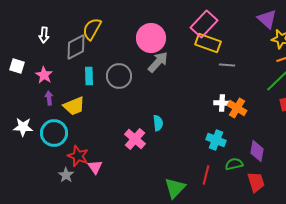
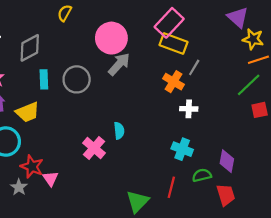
yellow semicircle: (92, 29) -> (65, 13), moved, size x0.7
gray line: (227, 65) -> (194, 67), turned -63
orange cross: (237, 108) -> (173, 82), moved

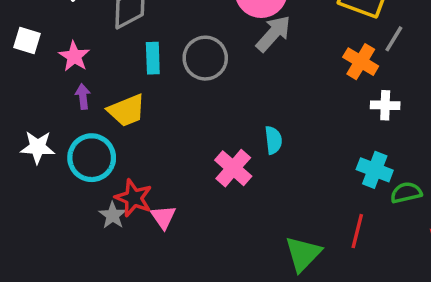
green semicircle: (202, 175) -> (406, 193), moved
gray star: (19, 187) -> (113, 215), moved

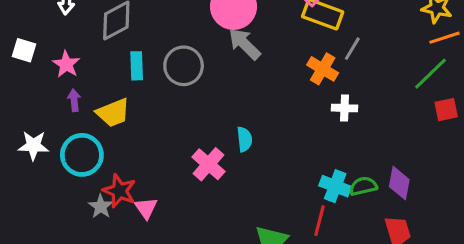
gray arrow: (273, 34) -> (244, 44), turned -87
cyan cross: (375, 170) -> (335, 186), moved

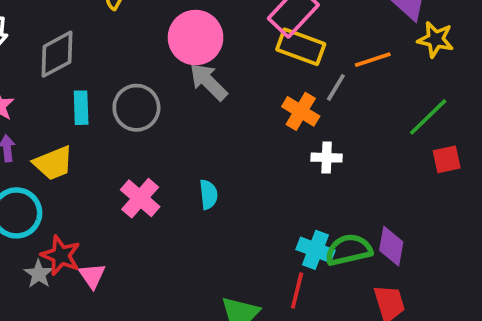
orange line: (445, 38) -> (373, 60), moved
pink cross: (209, 164) -> (140, 198), moved
green semicircle: (363, 186) -> (349, 250), size x1.4

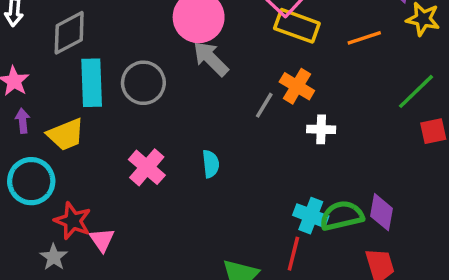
gray line: (336, 87) -> (264, 105), moved
cyan rectangle: (81, 108) -> (92, 83), size x1.5
gray star: (39, 274) -> (54, 257), moved

